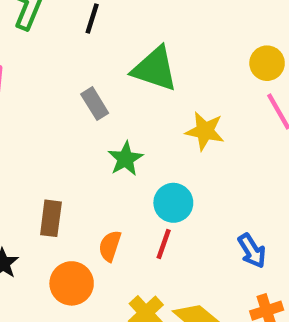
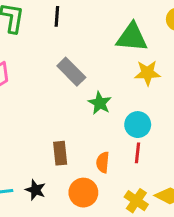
green triangle: (155, 69) -> (132, 37), moved
gray rectangle: (95, 104) -> (71, 72), size x1.4

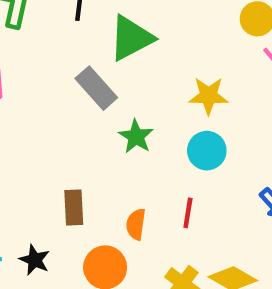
green triangle: (132, 37) -> (131, 38), moved, turned -36
cyan circle: (138, 125) -> (207, 151), moved

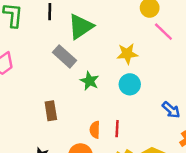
brown rectangle: (74, 208) -> (51, 111), moved
red line: (188, 213) -> (117, 129), moved

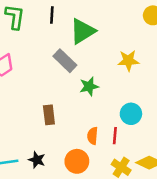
green star: (89, 81) -> (89, 86), turned 30
cyan circle: (130, 84) -> (131, 114), moved

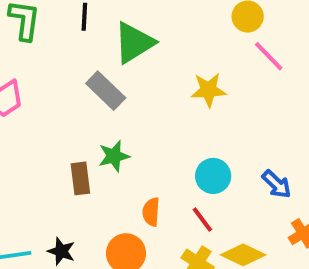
green star: (89, 86) -> (114, 156), moved
red line: (115, 136) -> (202, 220), moved, turned -42

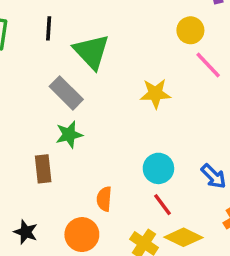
green triangle: (134, 43) -> (91, 52), turned -42
green star: (114, 156) -> (69, 135), moved
red line: (202, 220) -> (162, 205), moved

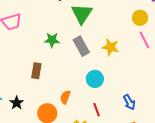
gray rectangle: (66, 93) -> (81, 46), moved
green star: (69, 135) -> (52, 40), moved
cyan circle: (158, 168) -> (95, 79), moved

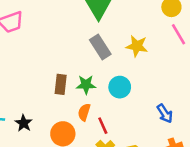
green star: (52, 40) -> (86, 85), moved
brown rectangle: (36, 71) -> (61, 84), moved
red line: (97, 110) -> (103, 126), moved

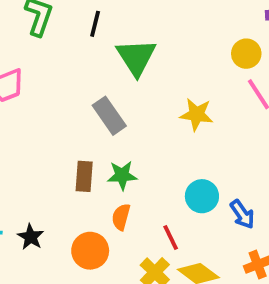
gray rectangle: (100, 47) -> (109, 116), moved
cyan circle: (120, 87) -> (202, 196), moved
red line: (103, 126) -> (171, 237), moved

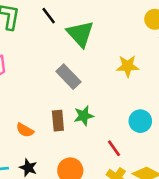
black line: (95, 24) -> (49, 16), turned -42
orange semicircle: (121, 217) -> (25, 130), moved, turned -66
red line: (171, 237) -> (114, 148), moved

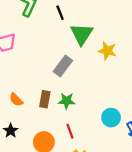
yellow star: (128, 66) -> (107, 51), moved
gray rectangle: (68, 77) -> (63, 66), turned 66
red line: (114, 148) -> (70, 131), moved

